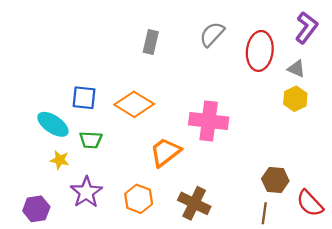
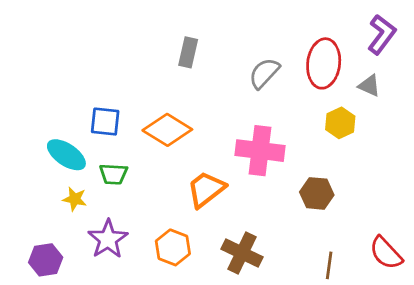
gray semicircle: (212, 34) -> (264, 73), moved
yellow hexagon: (295, 99) -> (340, 123), moved
brown hexagon: (275, 180) -> (317, 193), moved

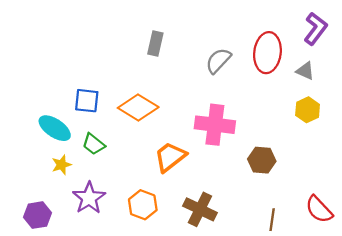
yellow hexagon: (340, 123) -> (308, 110), moved
green trapezoid: (113, 174) -> (94, 144), turned 35
yellow star: (75, 199) -> (62, 165), turned -30

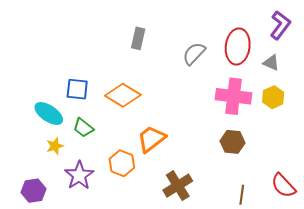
pink cross: (215, 125) -> (234, 96), moved
orange hexagon: (143, 205) -> (122, 163), moved
brown cross: (200, 209) -> (178, 186), turned 32

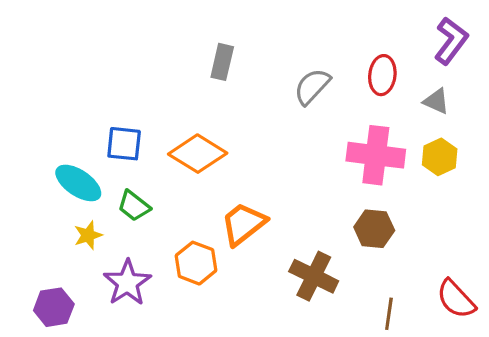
red ellipse: (238, 46) -> (382, 75), size x0.7
brown cross: (178, 186) -> (314, 276), moved, turned -32

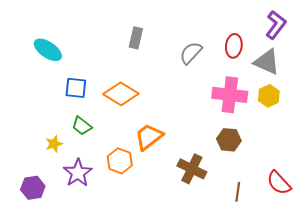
gray triangle: (436, 101) -> (267, 62), size x1.6
cyan ellipse: (78, 183) -> (48, 50), moved

